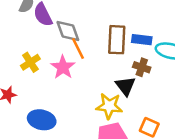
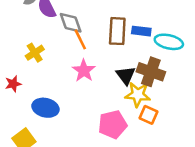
pink star: (63, 67) -> (84, 71), moved
brown cross: (142, 67) -> (151, 72), moved, size x1.6
yellow star: (109, 106) -> (138, 95), moved

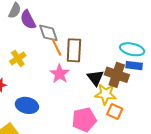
brown rectangle: (117, 31) -> (74, 50), moved
blue rectangle: (141, 31) -> (134, 66), moved

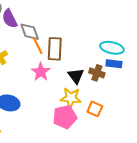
brown cross: (117, 75) -> (97, 73), size x0.7
yellow star: (106, 94) -> (71, 98), moved

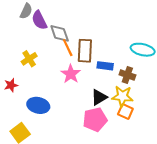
blue rectangle: (114, 64) -> (105, 66), moved
black triangle: (76, 76) -> (99, 97), moved, turned 36
yellow star: (71, 98) -> (122, 96), moved

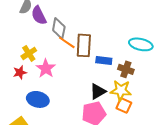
gray diamond: (60, 33) -> (59, 28), turned 30
orange line: (68, 48) -> (67, 42), turned -30
pink star: (71, 74) -> (46, 68), moved
red star: (11, 85) -> (20, 72), moved

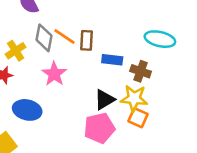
gray diamond: (59, 28) -> (44, 38), moved
brown rectangle: (84, 45) -> (86, 40), size x0.7
pink star: (46, 68) -> (54, 74), moved

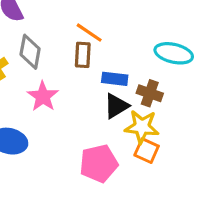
orange line: (65, 36) -> (89, 33), moved
black triangle: (104, 100) -> (116, 106), moved

